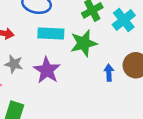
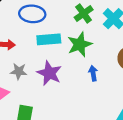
blue arrow: (109, 73) -> (93, 73), moved

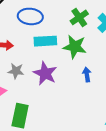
green star: (80, 44) -> (75, 47), turned 30

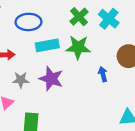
blue arrow: (87, 75) -> (103, 74), moved

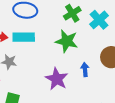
cyan rectangle: (47, 45) -> (24, 37), moved
purple star: (51, 79) -> (57, 79), moved

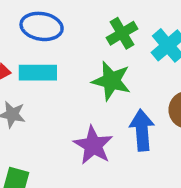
blue arrow: (85, 70) -> (142, 130), size x1.6

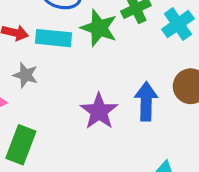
green star: (111, 81) -> (99, 28), moved

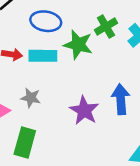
gray star: (25, 75) -> (31, 98), moved

